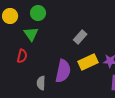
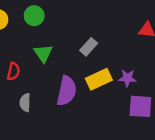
green triangle: (31, 34) -> (43, 53), moved
gray semicircle: (41, 83) -> (25, 103), moved

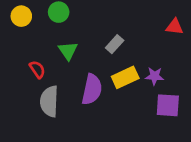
red semicircle: (13, 71) -> (37, 69), turned -48
gray semicircle: (25, 103) -> (49, 101), size x1.6

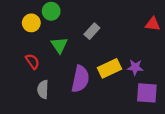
yellow circle: (21, 16) -> (31, 23), moved
gray rectangle: (115, 44) -> (92, 31), moved
gray semicircle: (49, 101) -> (43, 89), size x0.7

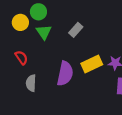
green triangle: (59, 45) -> (44, 32), moved

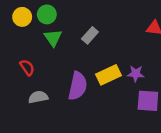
yellow circle: (20, 22) -> (22, 17), moved
gray semicircle: (31, 83) -> (38, 97), turned 77

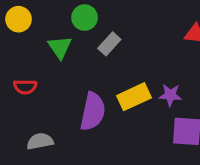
green circle: (47, 14) -> (85, 18), moved
red semicircle: (27, 67) -> (25, 87), turned 126
gray semicircle: (38, 97) -> (40, 141), moved

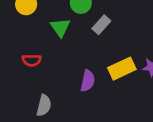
purple semicircle: (93, 112) -> (88, 81), size x0.7
gray semicircle: (40, 141) -> (44, 105), turned 115

